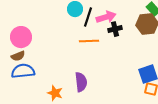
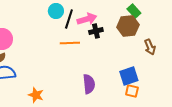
purple semicircle: (81, 82) -> (89, 84), moved

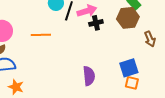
orange line: (70, 43) -> (41, 35), moved
orange star: (36, 95) -> (16, 87), moved

